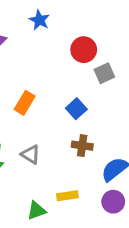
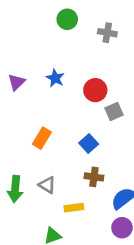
blue star: (39, 20) -> (55, 78), moved
yellow rectangle: (67, 196) -> (74, 208), moved

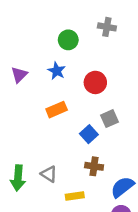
green circle: (67, 19) -> (68, 40), moved
gray square: (114, 111) -> (110, 119), moved
orange rectangle: (42, 138) -> (57, 110), moved, turned 36

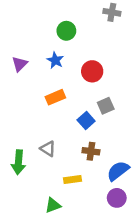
gray cross: (107, 27) -> (112, 12), moved
gray triangle: (49, 174) -> (48, 149), moved

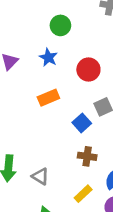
gray triangle: (48, 149) -> (40, 176), moved
yellow rectangle: (73, 179) -> (83, 194), moved, turned -35

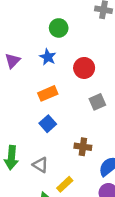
blue square: (82, 123) -> (48, 124), moved
yellow rectangle: (83, 194) -> (65, 184), moved

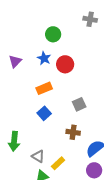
red circle: (84, 68) -> (65, 64), moved
gray square: (97, 102) -> (79, 104), moved
gray triangle: (40, 165) -> (38, 156), moved

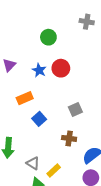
blue star: (44, 58) -> (39, 70), moved
orange rectangle: (44, 88) -> (25, 98), moved

